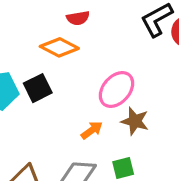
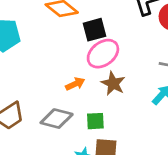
black square: (38, 88) -> (94, 30), moved

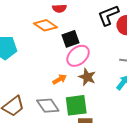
gray diamond: (57, 119) -> (48, 106), turned 45
green square: (95, 121) -> (76, 105), size x1.6

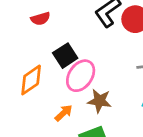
orange diamond: (46, 25) -> (31, 80), moved, turned -55

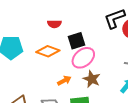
red semicircle: (40, 19) -> (54, 24), moved
orange diamond: (31, 80) -> (48, 51), turned 40

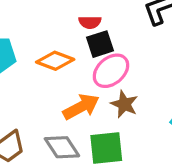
red semicircle: (54, 24) -> (90, 22), moved
orange arrow: (64, 81) -> (81, 107), size x1.6

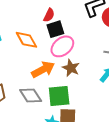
red semicircle: (90, 22) -> (49, 15), turned -64
orange diamond: (55, 61) -> (26, 40), turned 40

